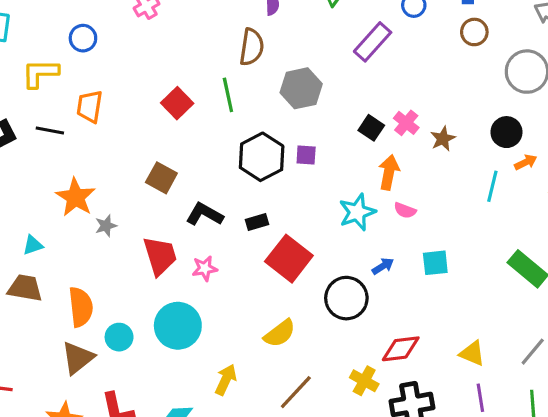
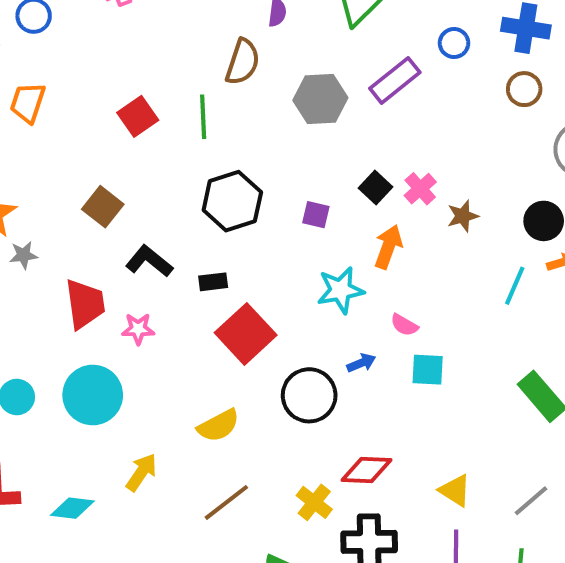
gray hexagon: (301, 88) -> (320, 99), moved
purple square: (306, 155) -> (316, 215), moved
pink semicircle: (405, 210) -> (404, 325), moved

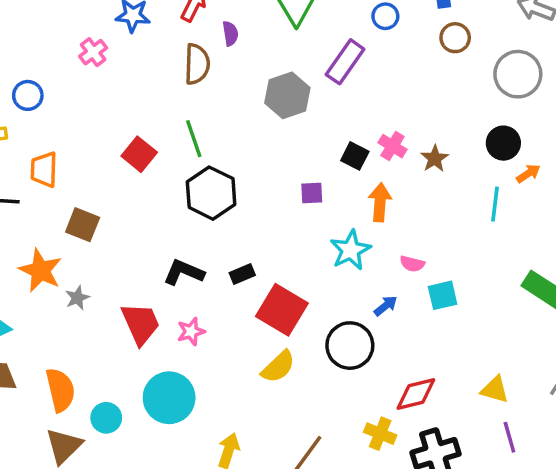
brown semicircle: (243, 62) -> (197, 64), moved
black hexagon: (232, 201) -> (211, 193), moved
brown square: (103, 207) -> (83, 225), moved
yellow semicircle: (218, 426) -> (278, 367), moved

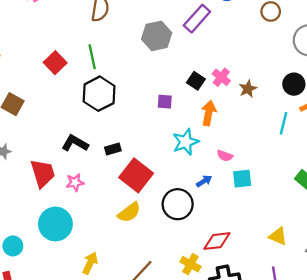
yellow triangle: (495, 390) -> (278, 236), moved
cyan circle: (106, 418) -> (13, 246), moved

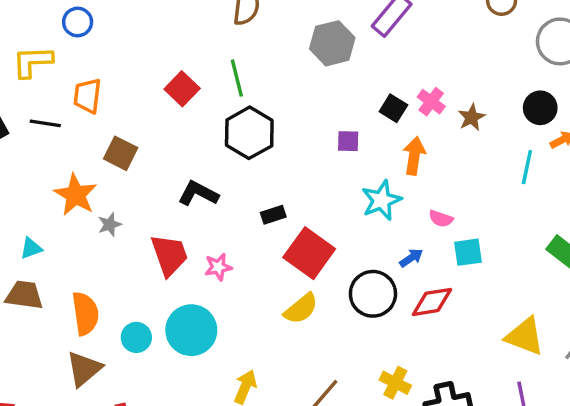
black L-shape: (75, 143) -> (198, 193), moved
yellow triangle: (278, 236) -> (525, 336), size x1.4
red diamond: (217, 241) -> (432, 302), moved
cyan circle: (13, 246) -> (136, 337), moved

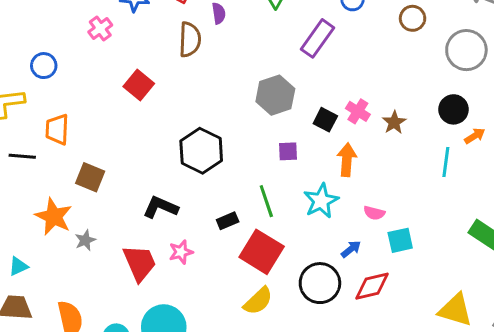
gray hexagon: (332, 43) -> (275, 95), moved
green line: (237, 78) -> (266, 201), moved
red square: (182, 89) -> (139, 85), moved
pink star: (218, 267) -> (181, 252), moved

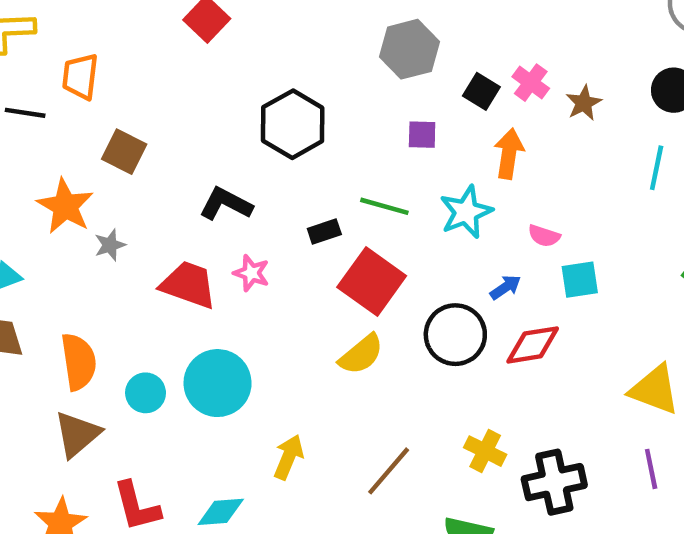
green line: (266, 201) -> (384, 206), turned -60
pink star: (181, 252) -> (251, 273), turned 30
red trapezoid: (140, 263) -> (189, 285), turned -51

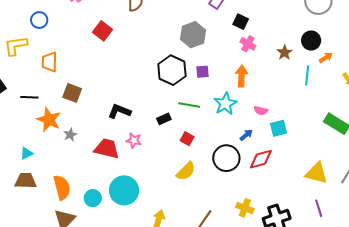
black square: (481, 91) -> (241, 22), moved
brown star: (584, 103) -> (285, 53), moved
black line: (25, 113) -> (29, 97), moved
black hexagon: (293, 124) -> (172, 70), moved
red square: (372, 282) -> (187, 139), size x0.5

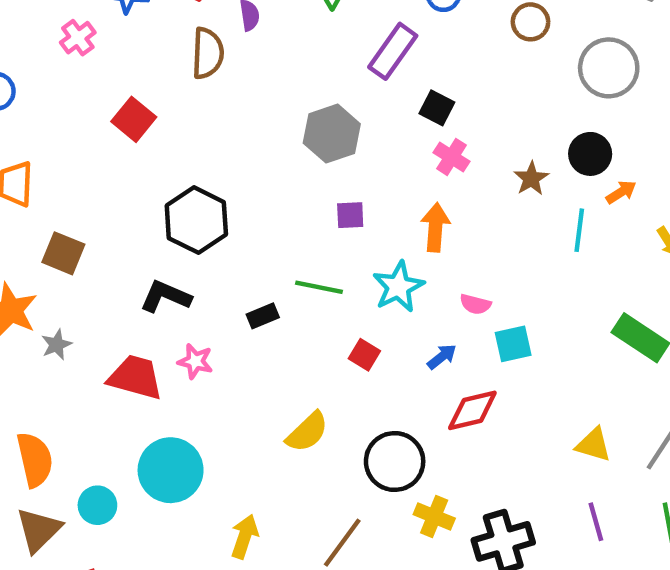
black hexagon: (172, 70) -> (196, 220), moved
red square: (187, 139) -> (364, 355), moved
black circle: (226, 158) -> (395, 462), moved
yellow triangle: (317, 173) -> (593, 445), size x0.7
cyan circle: (93, 198) -> (97, 505), moved

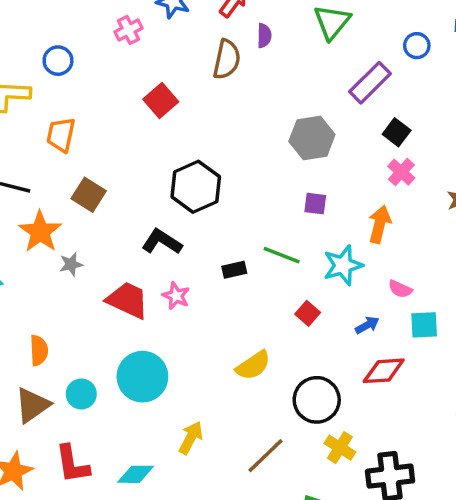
orange semicircle: (35, 460) -> (39, 350), size x0.7

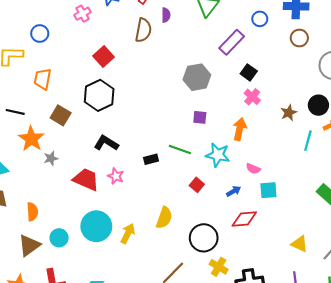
black hexagon: (196, 187) -> (99, 95), moved
cyan star: (343, 265) -> (218, 155), turned 30
yellow semicircle: (253, 365) -> (164, 218), turned -35
yellow arrow: (191, 438) -> (128, 234), moved

